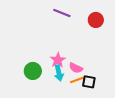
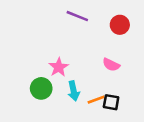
pink star: (58, 60) -> (59, 67), moved
pink semicircle: (76, 68) -> (111, 65), moved

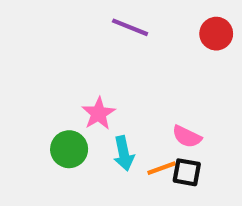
red circle: (120, 25) -> (216, 34), moved
pink semicircle: (111, 65) -> (187, 137), moved

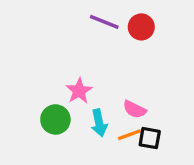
red circle: (216, 34) -> (141, 27), moved
pink semicircle: (187, 137) -> (135, 109), moved

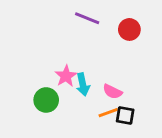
red circle: (141, 27) -> (129, 29), moved
cyan arrow: (99, 123) -> (83, 84), moved

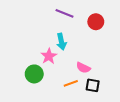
cyan arrow: (83, 84) -> (61, 42), moved
orange line: (108, 113) -> (71, 83), moved

